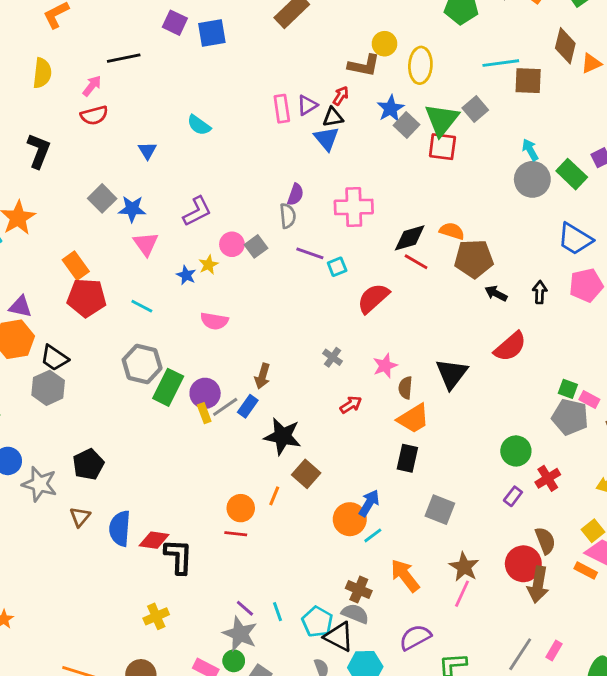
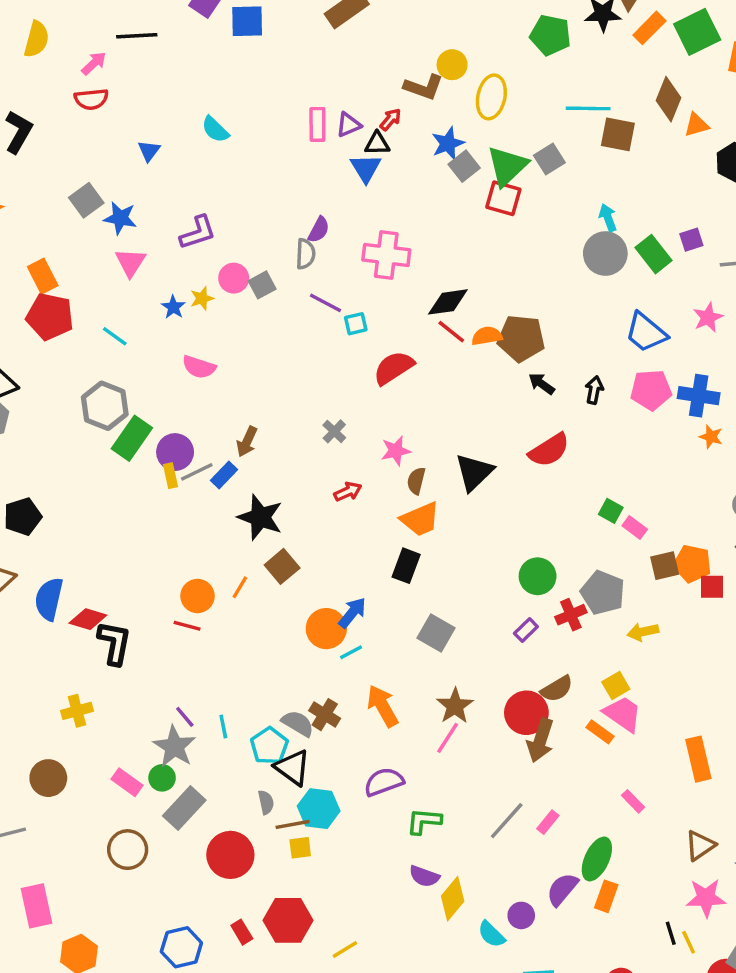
orange semicircle: (452, 231) -> (487, 336), moved, turned -35
gray pentagon: (570, 417) -> (603, 593), moved
brown semicircle: (545, 541) -> (557, 689), turned 72
gray semicircle: (355, 614) -> (298, 723), moved

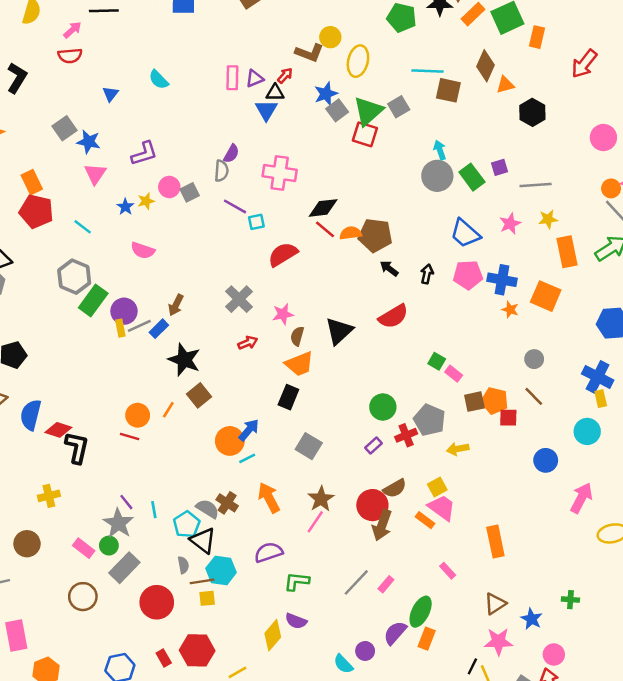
gray cross: (334, 431) -> (239, 299), size x1.6
yellow diamond: (453, 899) -> (273, 635), moved
black line: (671, 933) -> (472, 666), turned 42

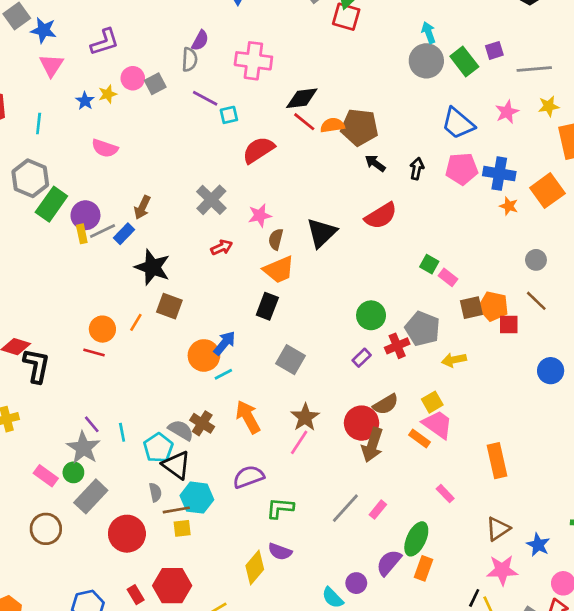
cyan line: (83, 227) -> (39, 124), turned 60
orange square: (546, 296) -> (547, 191), turned 32
brown square: (199, 395) -> (169, 306), turned -30

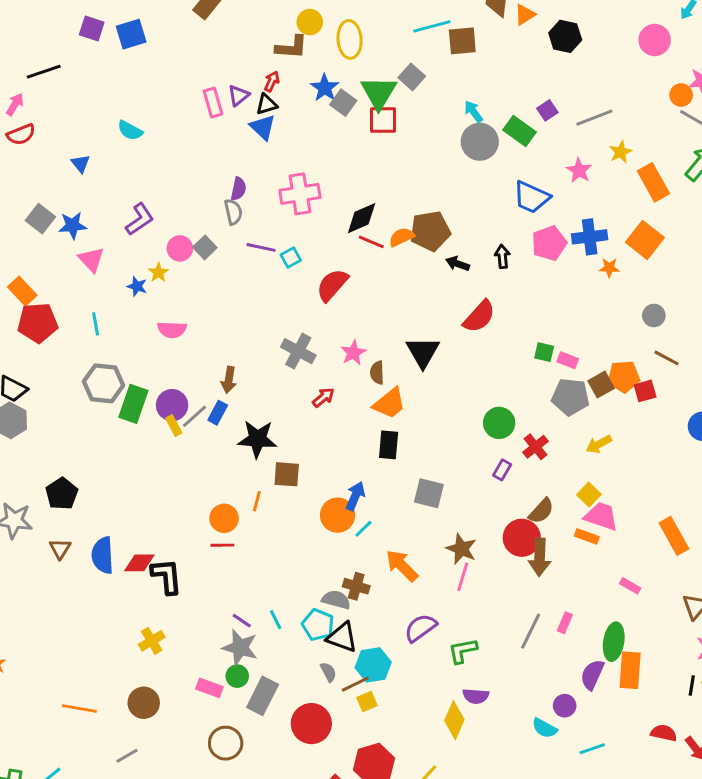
gray pentagon: (422, 329) -> (570, 397), moved
orange rectangle: (423, 568) -> (630, 670), size x1.4

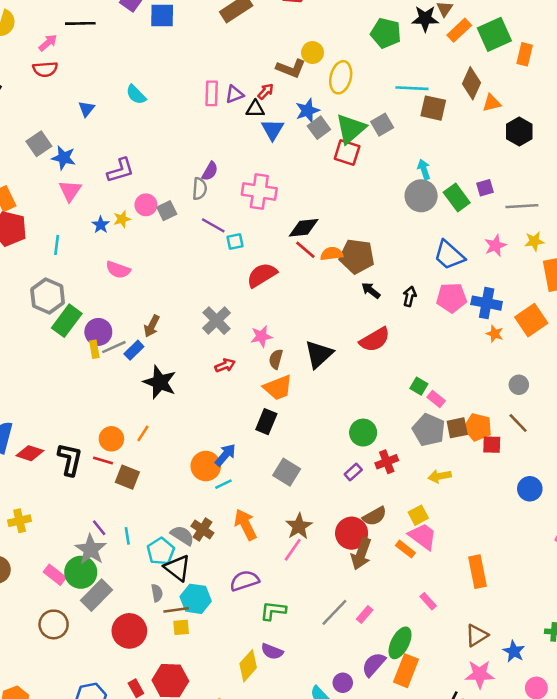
blue triangle: (263, 127) -> (273, 130), moved
brown square: (287, 474) -> (127, 477), moved
black L-shape: (167, 576) -> (70, 459), moved
green circle: (237, 676) -> (81, 572), size x1.6

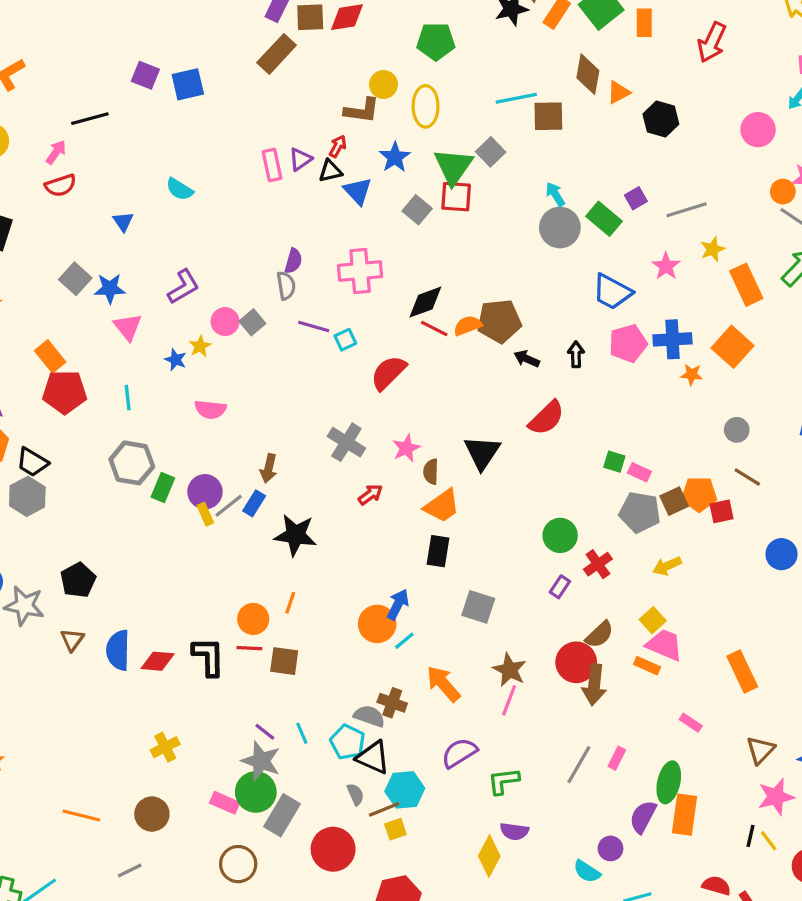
green pentagon: (386, 33) -> (436, 41), moved
gray square: (319, 128) -> (417, 210), moved
green rectangle: (67, 321) -> (163, 487), size x0.7

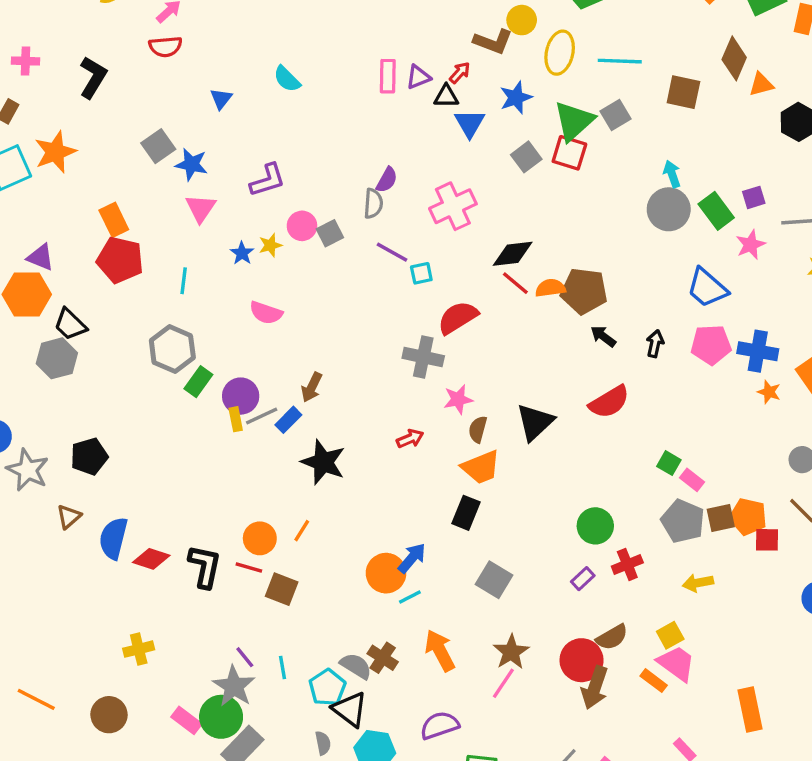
cyan line: (516, 98) -> (620, 61), moved
pink star: (666, 266) -> (751, 245), moved
pink cross: (360, 271) -> (453, 206), turned -33
gray cross: (346, 442) -> (423, 357), moved, turned -33

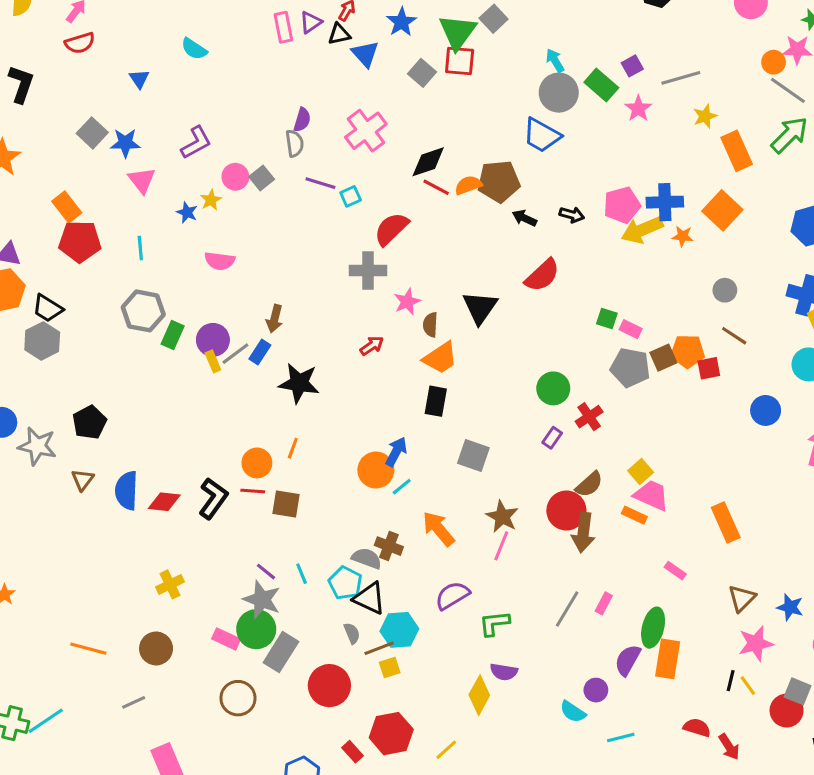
blue trapezoid: (707, 288) -> (542, 135), moved
black arrow: (655, 344) -> (572, 215), turned 105
black L-shape: (205, 566) -> (213, 498), turned 36
yellow arrow: (698, 583) -> (642, 230), moved, size x1.5

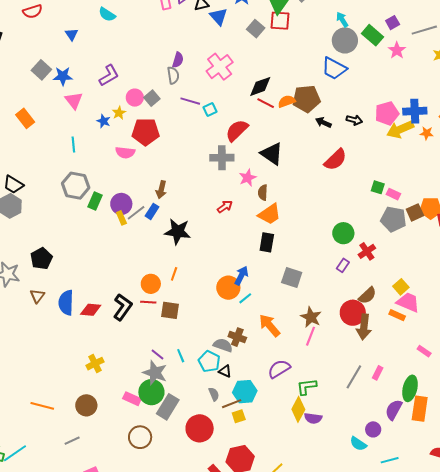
red pentagon: (80, 241) -> (146, 132), moved
black triangle: (480, 307) -> (272, 154), moved, turned -30
black triangle: (369, 598) -> (225, 371), size x0.6
yellow diamond: (479, 695) -> (298, 409), moved

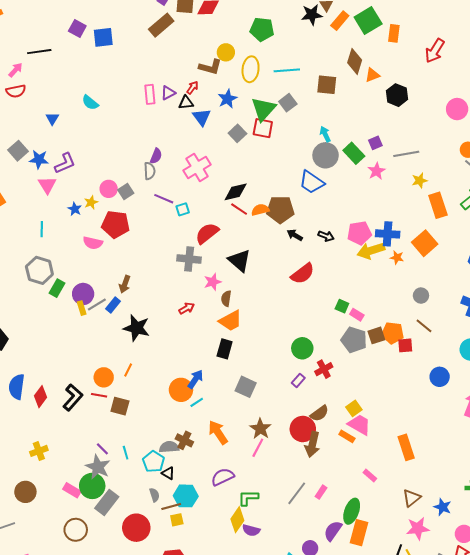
purple L-shape: (109, 76) -> (65, 163), moved
red diamond: (91, 310) -> (41, 397), turned -65
gray semicircle: (223, 345) -> (169, 447), turned -30

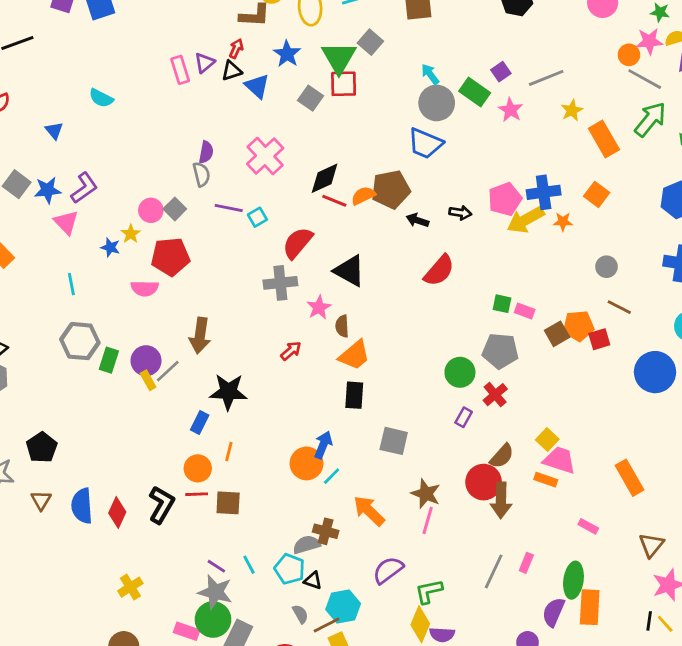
orange square: (425, 243) -> (597, 194), size x0.7
brown arrow: (125, 284) -> (200, 336), size x1.4
blue rectangle: (113, 305) -> (200, 422), moved
gray pentagon: (354, 340) -> (500, 351), moved
blue circle: (440, 377) -> (655, 372), size x1.5

